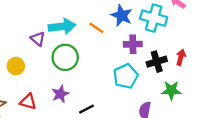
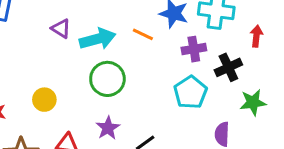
purple triangle: (38, 39) -> (61, 28), moved
red arrow: (181, 57) -> (256, 36), moved

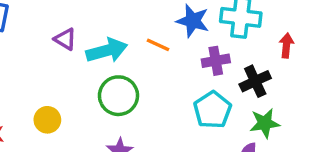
green star: (253, 102) -> (265, 123), moved

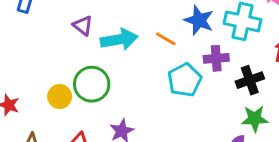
green circle: (118, 96) -> (92, 84), moved
cyan pentagon: (212, 110) -> (185, 80), moved

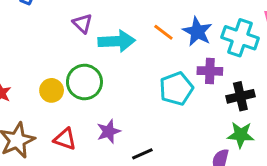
orange line: (166, 39) -> (163, 32), moved

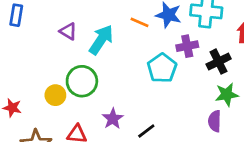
cyan arrow: (117, 41) -> (101, 40), turned -40

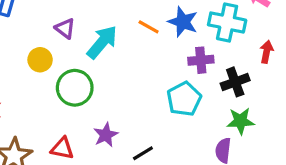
cyan pentagon: (162, 68) -> (184, 99), moved
yellow circle: (55, 95) -> (40, 60), moved

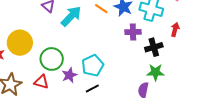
yellow circle: (40, 60) -> (20, 43), moved, size x1.6
green circle: (75, 88) -> (52, 59), moved
cyan pentagon: (184, 99) -> (93, 65), moved

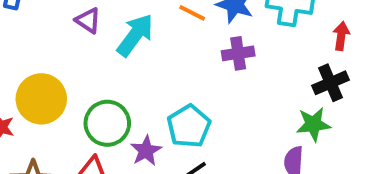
purple cross: (133, 32) -> (238, 53), moved
black cross: (154, 47) -> (330, 83), moved

